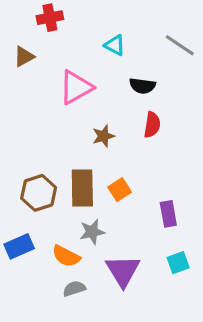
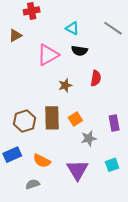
black semicircle: (142, 86) -> (79, 51), moved
purple rectangle: (168, 214) -> (114, 123), moved
gray star: (92, 232) -> (89, 138), moved
gray semicircle: (74, 289) -> (33, 184), moved

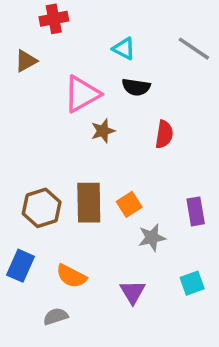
brown star: (65, 85) -> (103, 131), moved
blue rectangle: (12, 155) -> (21, 266), turned -42
purple triangle: (77, 170) -> (133, 292), size x0.7

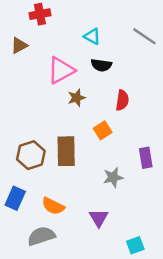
orange square: (129, 204) -> (103, 130), moved
cyan square: (192, 283) -> (135, 245), moved
gray semicircle: (56, 316) -> (41, 236), size x1.5

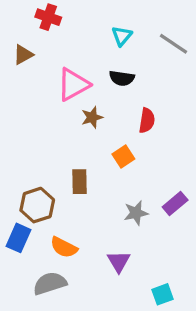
red cross: (40, 14) -> (48, 17), turned 30
cyan triangle: (92, 36) -> (122, 36), moved, turned 42
brown rectangle: (66, 151) -> (80, 182), size x0.7
brown hexagon: (31, 155) -> (37, 205), moved
purple rectangle: (146, 158) -> (175, 203), moved, turned 60

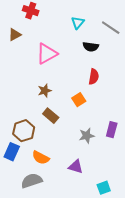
black semicircle: (122, 78) -> (91, 47), moved
brown star: (92, 117) -> (45, 91), moved
brown rectangle: (80, 182) -> (51, 116), turned -49
purple rectangle: (175, 203) -> (112, 130), turned -35
purple triangle: (119, 261) -> (76, 167), turned -42

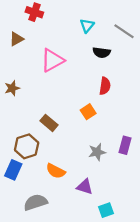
brown star: (45, 91) -> (12, 88), moved
brown rectangle: (51, 116) -> (49, 123), moved
orange semicircle: (41, 158) -> (56, 171), moved
cyan square: (104, 188) -> (106, 210), moved

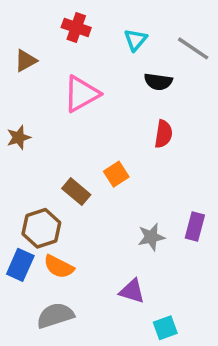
red cross: (34, 12) -> (76, 28), moved
orange square: (88, 112) -> (116, 174), moved
orange semicircle: (56, 171) -> (59, 267), moved

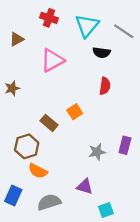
cyan triangle: (136, 40) -> (87, 26), size x1.6
blue rectangle: (20, 265) -> (13, 195), moved
gray semicircle: (55, 315) -> (49, 202), moved

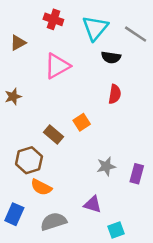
purple rectangle: (125, 145) -> (137, 174), moved

